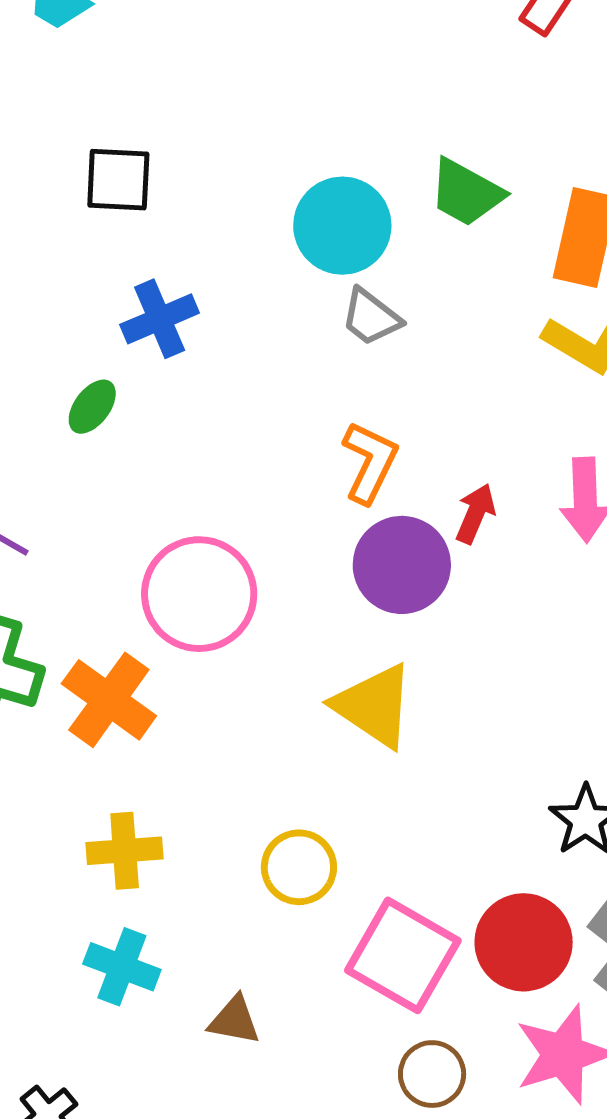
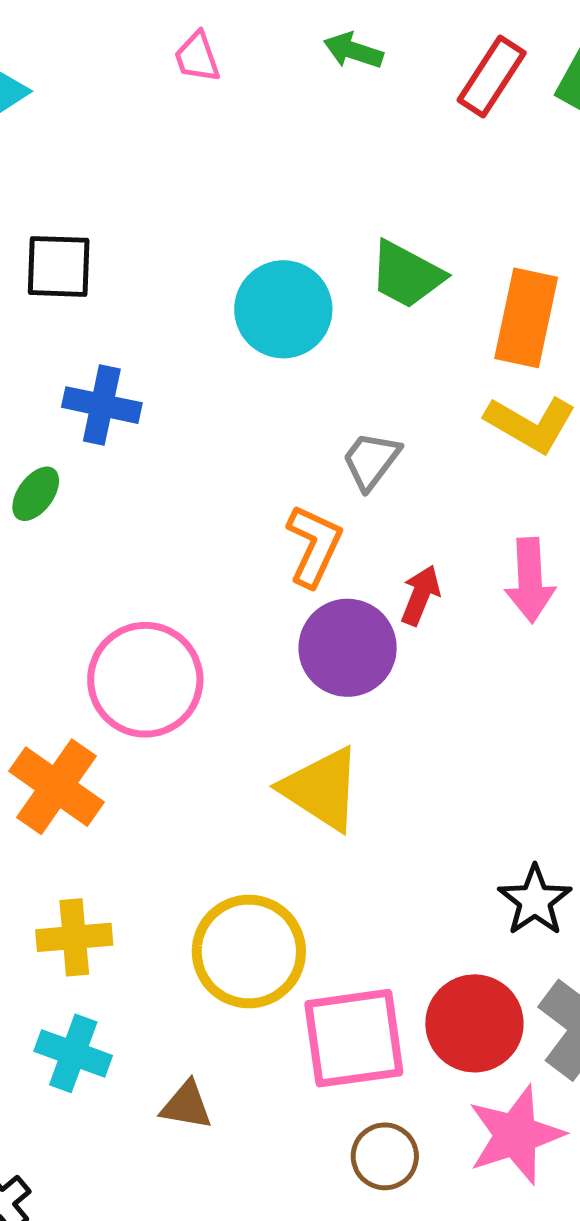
gray trapezoid: (371, 317) -> (371, 460), moved, turned 90
blue cross: (160, 319) -> (102, 405), turned 36
yellow circle: (299, 867) -> (249, 952), size x1.5
pink square: (403, 955) -> (354, 1038), turned -37

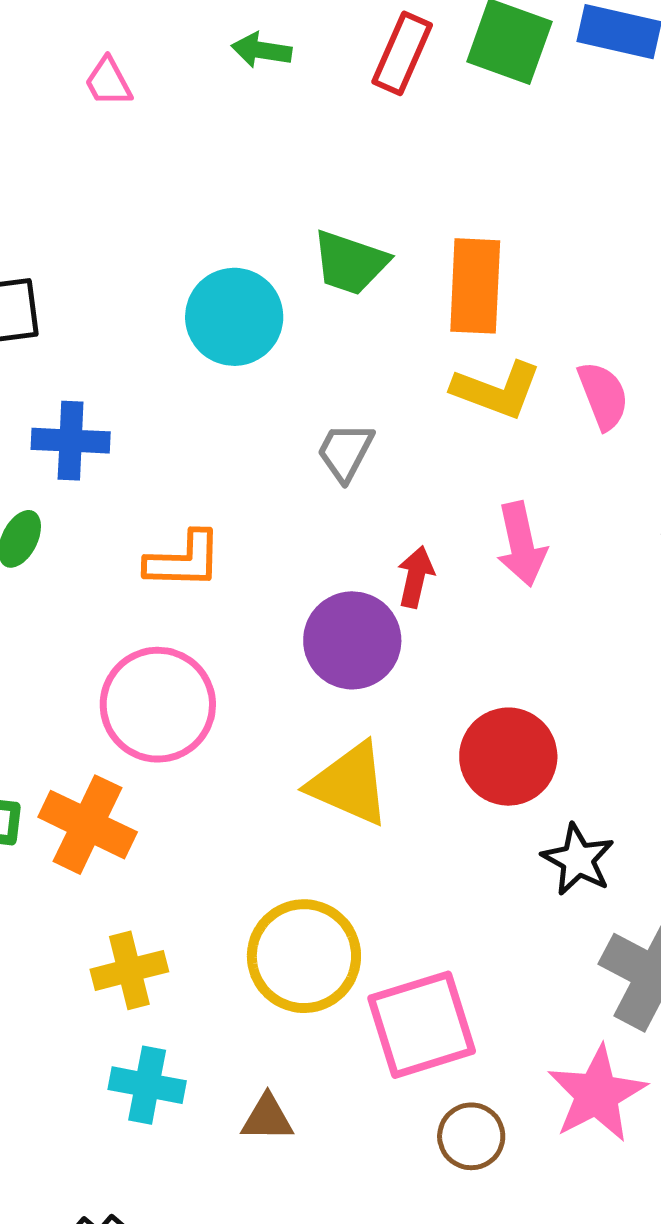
orange L-shape: (314, 546) -> (184, 560), moved, turned 76
red circle: (474, 1023) -> (508, 757), moved

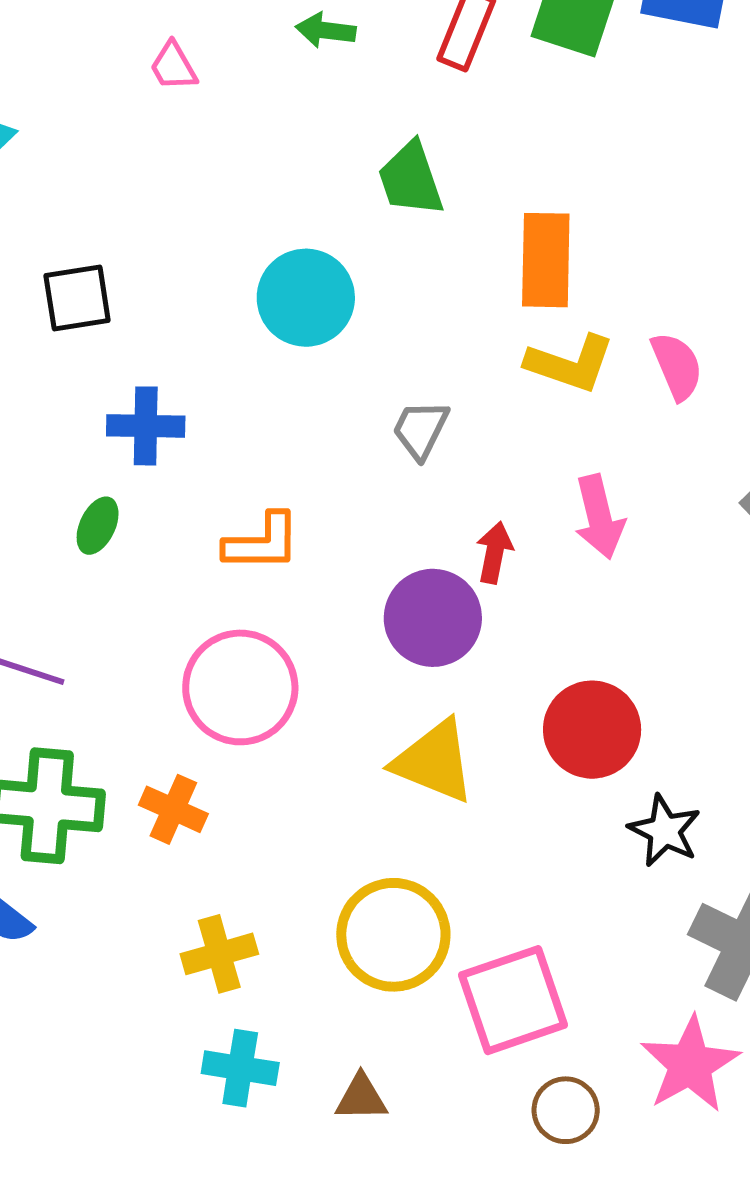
green trapezoid: (350, 263) -> (411, 179), moved, turned 54
orange cross: (88, 825) -> (173, 809), size x0.7

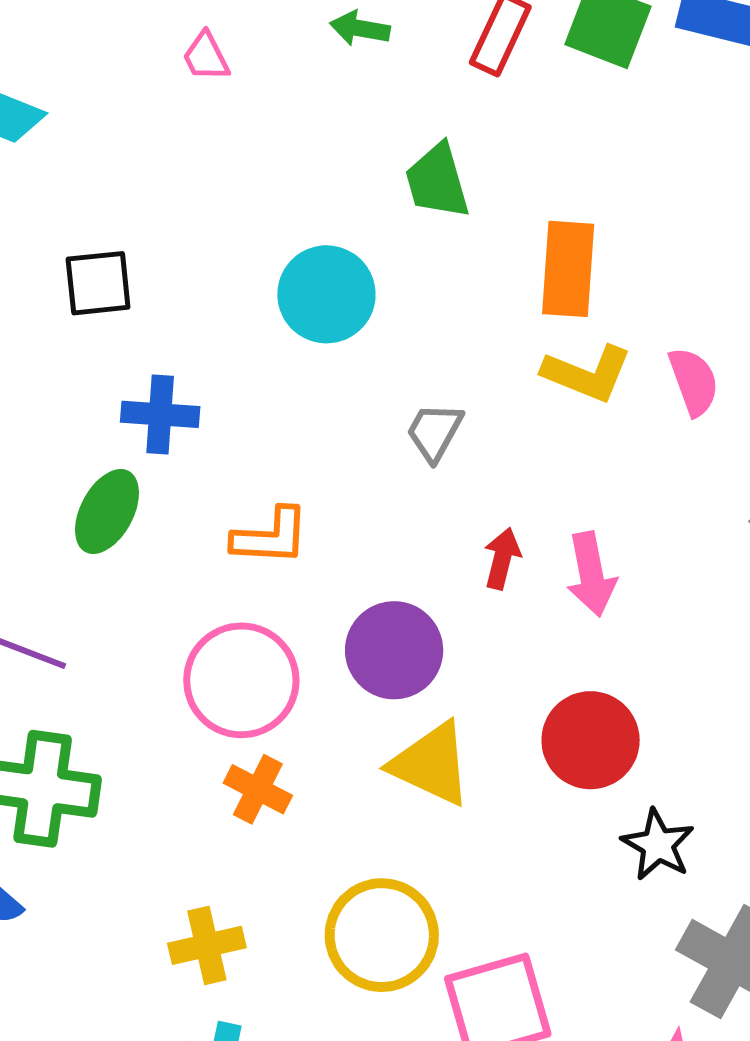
pink arrow: (599, 517) -> (591, 574), moved
green ellipse: (98, 526) -> (107, 511), size x1.5
purple circle: (433, 618) -> (394, 650), moved
orange cross: (173, 809) -> (258, 789), moved

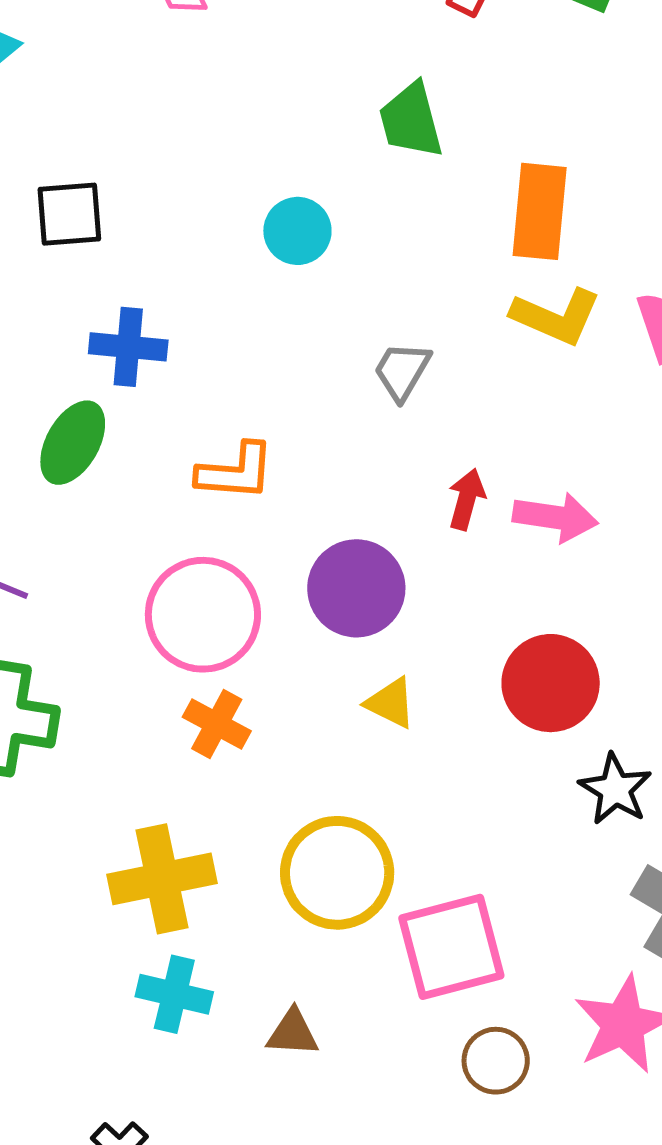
cyan circle: (326, 294) -> (297, 231), size x0.7
pink arrow: (591, 574) -> (555, 517), turned -72
yellow triangle: (431, 764) -> (391, 703), size x0.6
yellow cross: (207, 945) -> (162, 879), size x1.4

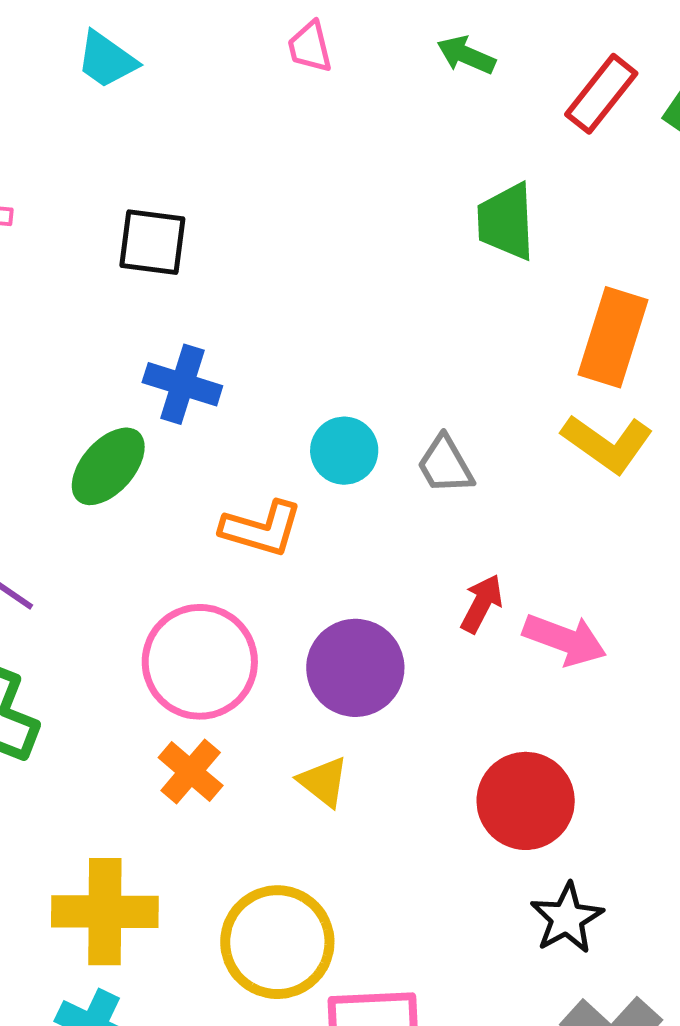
cyan circle: (297, 231) -> (344, 451), moved
gray trapezoid: (402, 371) -> (445, 465), turned -72
yellow triangle: (391, 703) -> (323, 782), moved

